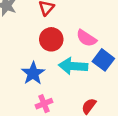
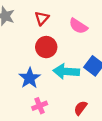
pink semicircle: (86, 38) -> (78, 26), moved

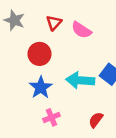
pink semicircle: (78, 26) -> (81, 30), moved
red circle: (46, 47) -> (40, 54), moved

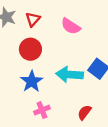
red triangle: (54, 23) -> (33, 19), moved

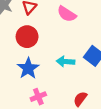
cyan arrow: (70, 74) -> (66, 61), size x0.7

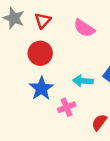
pink cross: (38, 97) -> (67, 107), moved

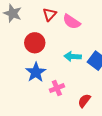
red triangle: (43, 21) -> (50, 14), moved
cyan arrow: (83, 81) -> (73, 56), moved

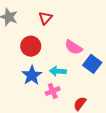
pink semicircle: (72, 22) -> (74, 47), moved
cyan arrow: (73, 56) -> (58, 71), moved

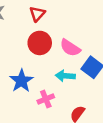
red circle: (31, 46) -> (40, 43), moved
cyan arrow: (58, 71) -> (65, 76), moved

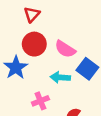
blue star: (21, 81) -> (16, 68), moved

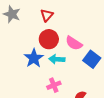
cyan arrow: (60, 77) -> (57, 59), moved

